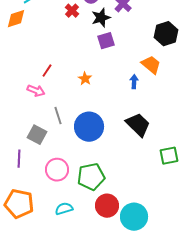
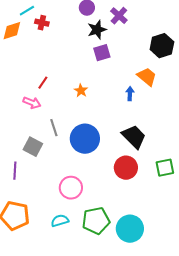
red cross: (72, 11) -> (42, 23), moved, turned -32
pink circle: (57, 170) -> (71, 188), moved
green pentagon: (91, 177) -> (96, 221), moved
red circle: (107, 206) -> (126, 168), moved

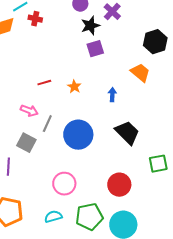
red line: (43, 83) -> (44, 83), moved, turned 40
blue arrow: (130, 94) -> (112, 95), moved
pink arrow: (32, 103) -> (29, 111), moved
gray line: (54, 128) -> (47, 124), turned 42
red circle: (126, 168) -> (119, 185), moved

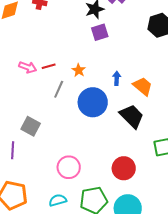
orange trapezoid: (140, 73) -> (143, 86), moved
pink arrow: (29, 111) -> (28, 67), moved
gray line: (47, 124) -> (59, 89), moved
blue circle: (78, 135) -> (93, 102), moved

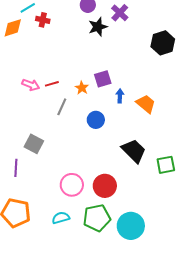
purple square: (100, 32) -> (103, 79), moved
blue circle: (93, 102) -> (96, 120), size x0.6
black trapezoid: (132, 116) -> (134, 151), moved
red circle: (124, 168) -> (105, 186), moved

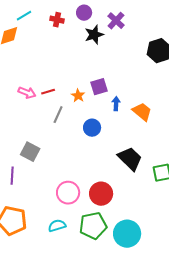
red cross: (43, 20) -> (57, 20), moved

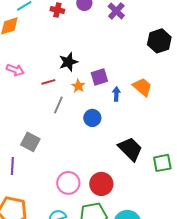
black star: (94, 35) -> (68, 62), moved
pink arrow: (27, 93) -> (15, 70), moved
orange trapezoid: (142, 112) -> (142, 87), moved

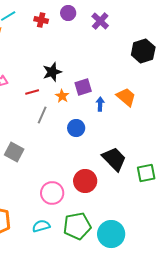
red circle: (101, 184) -> (85, 181), moved

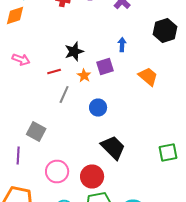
blue arrow: (100, 104) -> (122, 44), moved
black trapezoid: (114, 159) -> (113, 148), moved
red circle: (85, 181) -> (92, 176), moved
pink circle: (52, 193) -> (57, 172), moved

